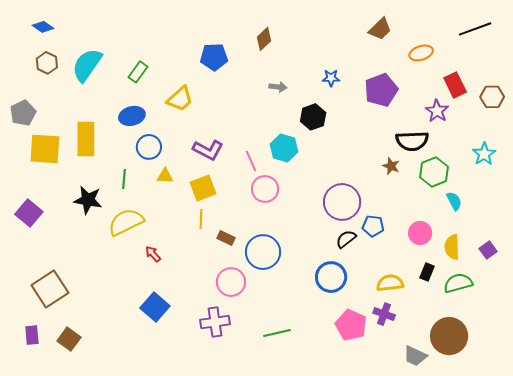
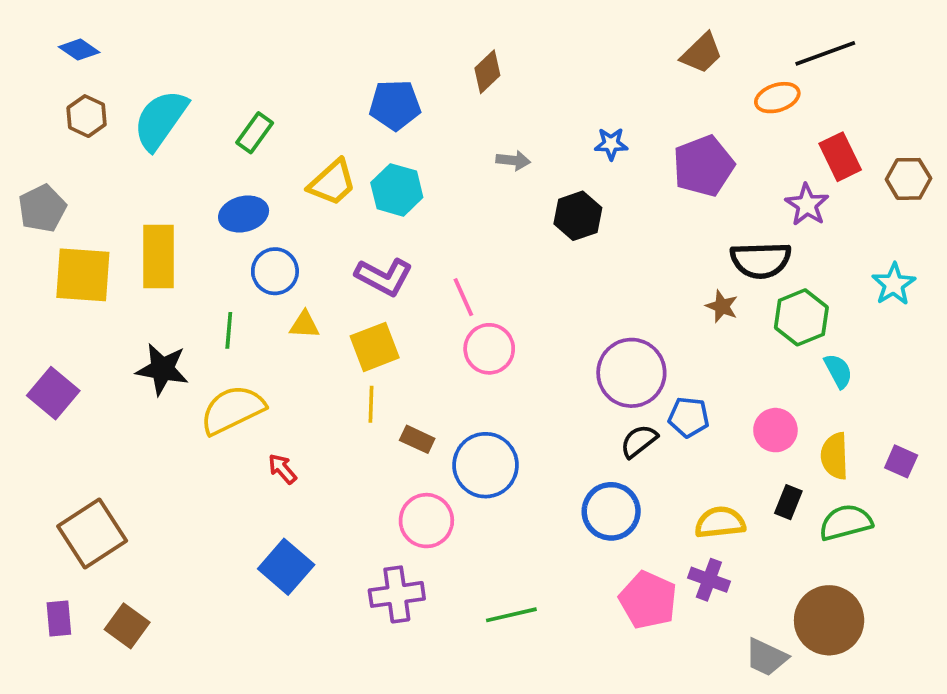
black line: (475, 29) -> (825, 53), moved
cyan hexagon: (284, 148) -> (397, 190), moved
purple square: (488, 250) -> (901, 461), turned -30

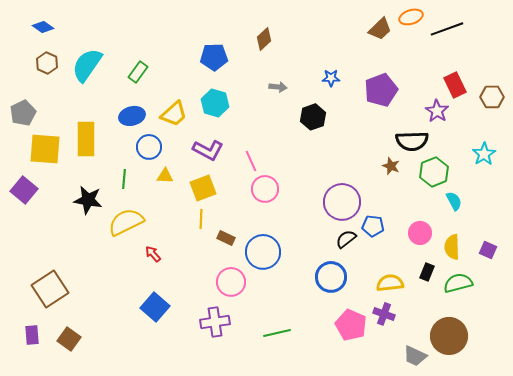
orange ellipse: (777, 98) -> (411, 17), moved
yellow trapezoid: (332, 183) -> (174, 114), moved
purple square: (53, 393) -> (24, 190), moved

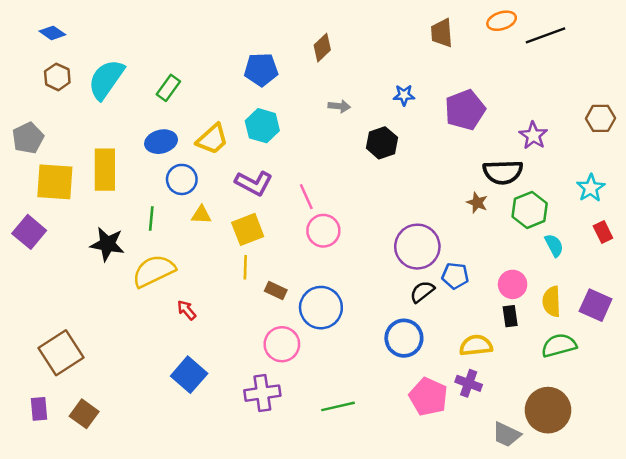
brown trapezoid: (380, 29) -> (442, 33), moved, turned 130
red rectangle: (455, 85) -> (603, 232), moved, size x0.7
purple square: (488, 250) -> (596, 305), size x1.5
black rectangle: (427, 272) -> (510, 316), moved, turned -30

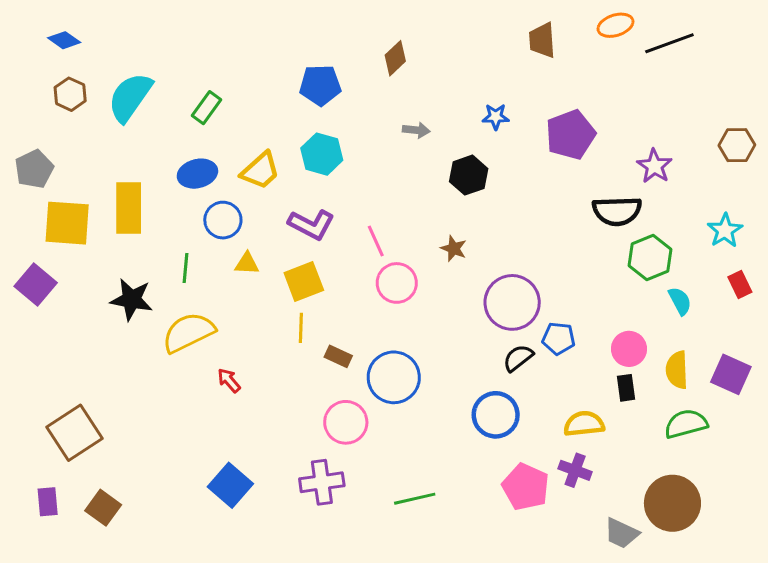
brown star: (477, 203) -> (454, 249), moved
blue square: (189, 375) -> (230, 485), moved

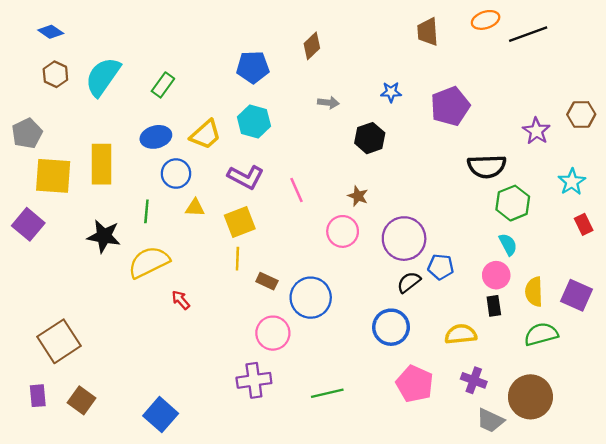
purple star: (654, 166) -> (536, 131), moved
pink circle: (397, 283) -> (343, 231), moved
cyan semicircle: (680, 301) -> (508, 244), moved
purple cross: (575, 470) -> (474, 380), moved
blue square: (230, 485) -> (161, 415), moved

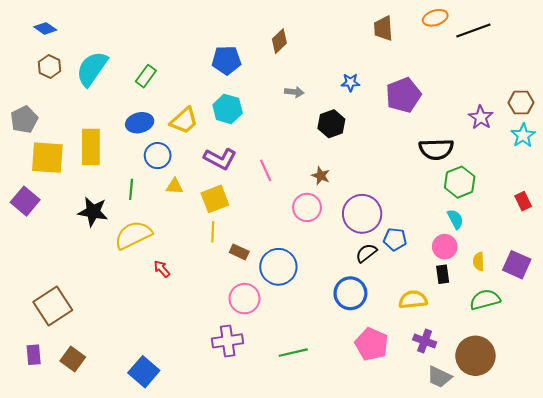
cyan star: (572, 182) -> (523, 135), moved
yellow semicircle: (534, 292) -> (479, 261), size x0.7

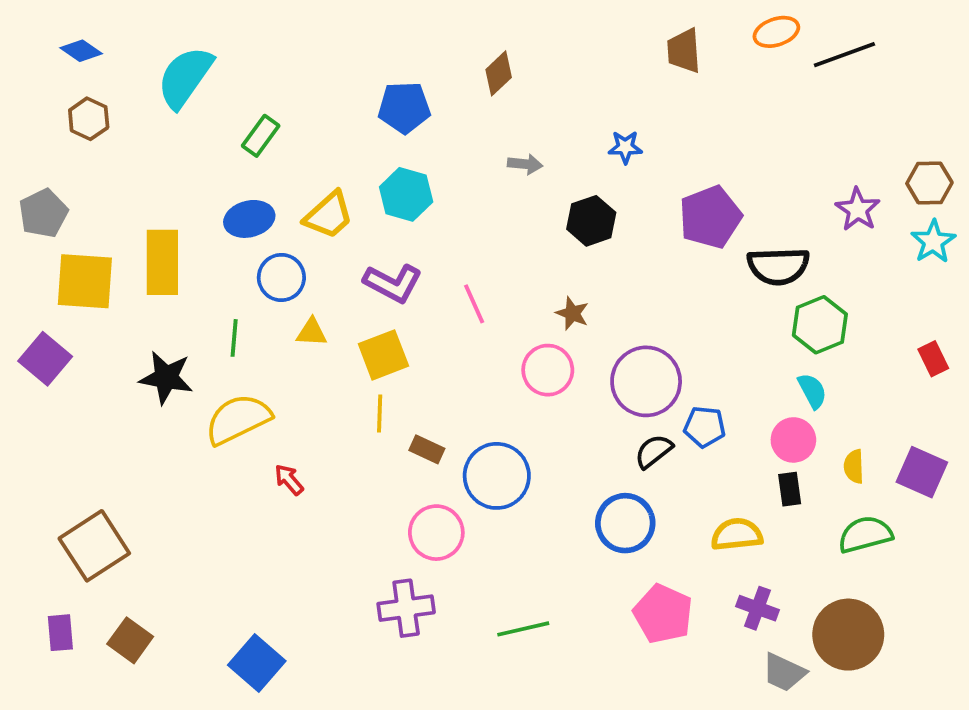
cyan semicircle: (92, 69) -> (185, 77), moved
purple pentagon: (403, 95) -> (710, 217), moved

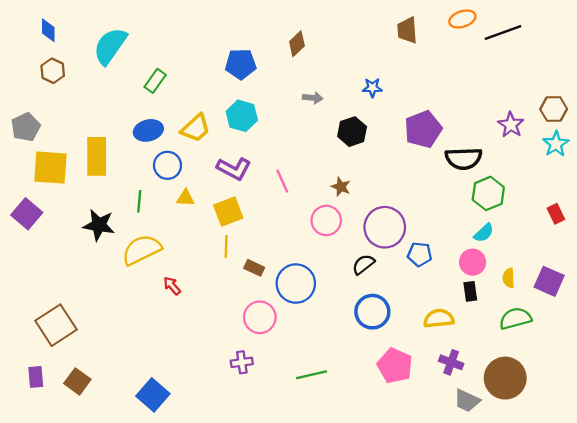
blue diamond: (81, 51) -> (48, 30), turned 55
cyan semicircle: (812, 391) -> (484, 233), turned 75
black semicircle: (654, 451) -> (363, 264), moved
purple cross: (406, 608) -> (242, 362), size x0.7

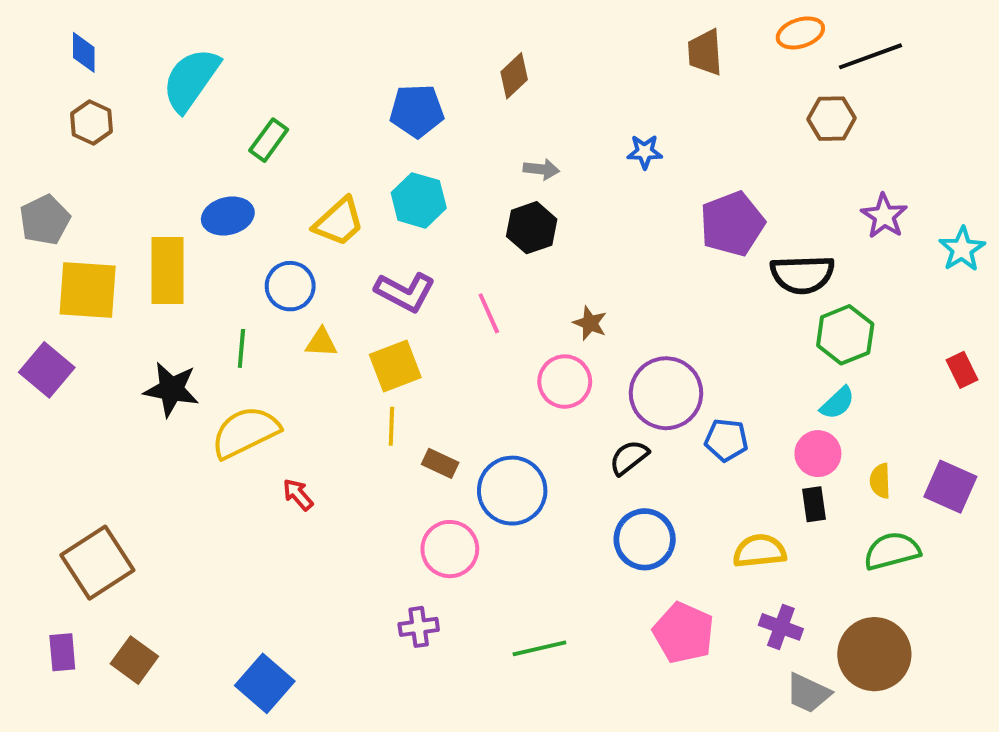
brown hexagon: (554, 109) -> (832, 119), moved
blue ellipse: (148, 130) -> (228, 216), moved
black hexagon: (352, 132) -> (532, 228), moved

